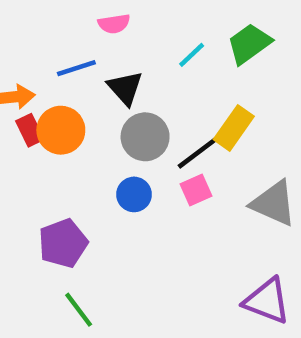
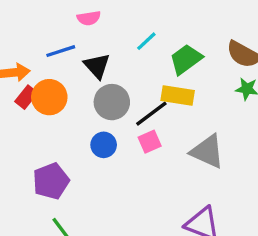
green trapezoid: (249, 44) -> (186, 59), moved
yellow rectangle: (234, 128) -> (178, 95), turned 64
red rectangle: (30, 130) -> (26, 97), turned 65

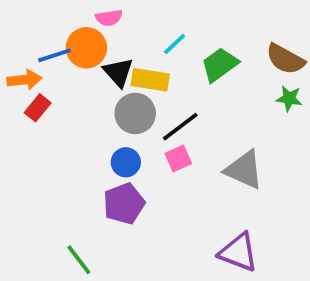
blue line: (61, 51) -> (55, 55), moved
yellow rectangle: (178, 95) -> (150, 80), moved
orange circle: (49, 97) -> (86, 48), moved
purple pentagon: (51, 181) -> (124, 204), moved

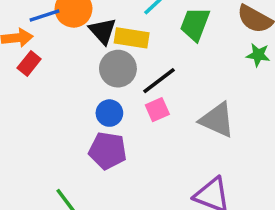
green trapezoid: (220, 65) -> (195, 24), turned -33
purple pentagon: (124, 204) -> (108, 151), turned 30

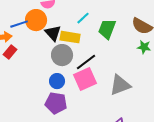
pink square: (157, 110) -> (85, 79), size x1.6
gray triangle: (217, 120) -> (120, 85), turned -45

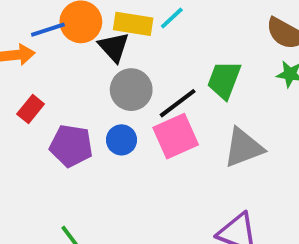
green trapezoid: (107, 29) -> (224, 80), moved
yellow rectangle: (70, 37) -> (133, 24), moved
red rectangle: (10, 52) -> (31, 109), moved
purple pentagon: (56, 103) -> (71, 146), moved

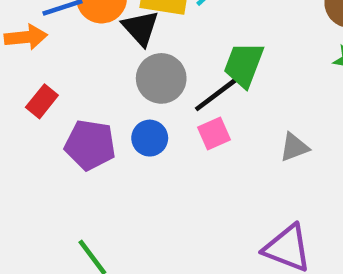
green trapezoid: (224, 80) -> (244, 65), moved
pink square: (176, 136) -> (214, 133), size x0.6
gray triangle: (243, 148) -> (294, 147), size x0.6

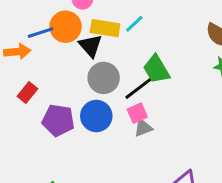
green trapezoid: (244, 65) -> (156, 69), turned -52
blue circle: (150, 138) -> (96, 116), size x1.4
gray triangle: (294, 147) -> (143, 128), moved

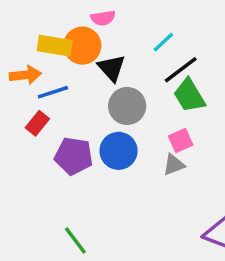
yellow rectangle: (105, 28) -> (55, 46), moved
blue line: (41, 33) -> (53, 92), moved
black line: (139, 88) -> (181, 70), moved
pink square: (137, 113) -> (181, 140), moved

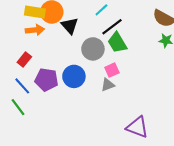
orange arrow: (25, 75) -> (35, 30), moved
blue line: (53, 92) -> (22, 86), moved, turned 66
gray circle: (127, 106) -> (93, 49), moved
green line: (75, 241) -> (18, 107), moved

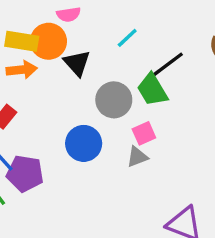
black line: (112, 27) -> (167, 65), moved
purple pentagon: (46, 80) -> (25, 174), moved

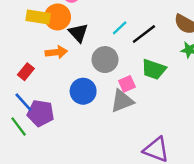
cyan line: (127, 38) -> (120, 28), moved
orange arrow: (22, 70) -> (56, 52), moved
green trapezoid: (152, 90) -> (154, 69), moved, turned -40
gray triangle: (137, 157) -> (122, 101), size x1.5

